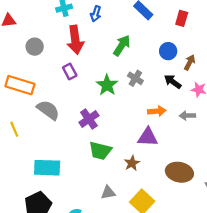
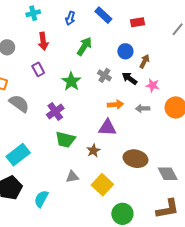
blue arrow: (96, 14) -> (70, 18), moved
red rectangle: (182, 18) -> (138, 22), turned 64
red arrow: (75, 40) -> (43, 41), size x0.7
gray cross: (135, 78) -> (104, 75), moved
cyan rectangle: (47, 168) -> (18, 155), turned -40

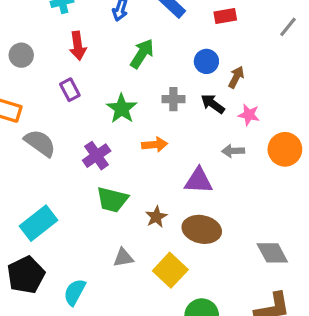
gray cross: (104, 75) -> (173, 99), turned -32
orange arrow: (115, 104) -> (155, 145), moved
purple triangle: (107, 128) -> (199, 181), moved
brown ellipse: (136, 159) -> (202, 229), moved

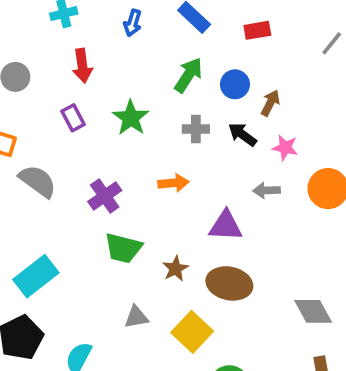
green arrow: (142, 54) -> (188, 75), moved
green star: (122, 109) -> (131, 118), moved

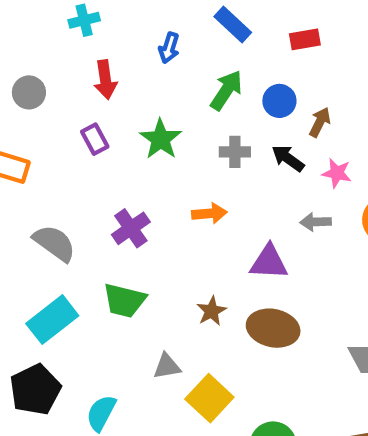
blue arrow: (133, 23) -> (169, 48), moved
gray semicircle: (38, 181) -> (54, 243), moved
green trapezoid: (123, 248) -> (124, 300), moved
yellow square: (192, 332) -> (209, 398), moved

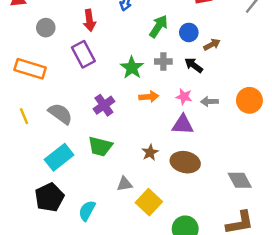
brown arrow: (320, 122) -> (212, 45), turned 35
purple rectangle: (95, 139) -> (83, 54), size x1.5
green star: (161, 139) -> (132, 68), moved
pink star: (337, 173) -> (184, 97), moved

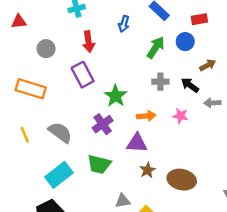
blue circle: (189, 32) -> (185, 42), moved
green star: (132, 68) -> (116, 96), moved
gray arrow: (209, 102) -> (212, 103), moved
purple triangle: (183, 125) -> (137, 143), moved

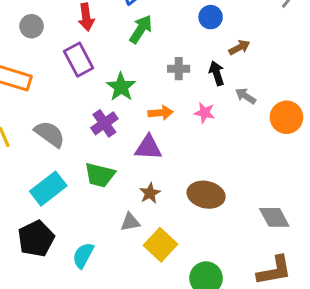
green arrow: (156, 47) -> (141, 29), moved
black arrow: (190, 85) -> (217, 73), turned 36
gray arrow: (212, 103) -> (245, 96), turned 35
brown star: (147, 170) -> (150, 193), moved

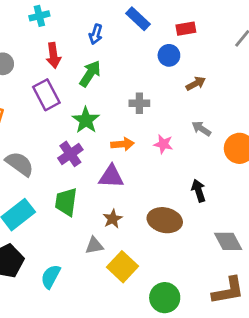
green arrow: (141, 29) -> (90, 74), moved
black arrow: (217, 73) -> (199, 191), moved
green trapezoid: (100, 175) -> (66, 202), turned 84

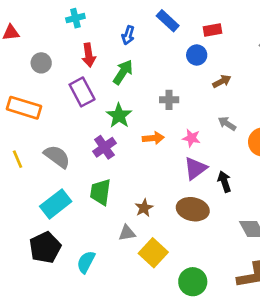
purple triangle: (111, 176) -> (195, 168), moved, turned -40

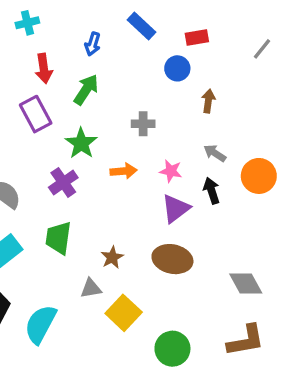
brown arrow: (222, 81) -> (208, 101), turned -54
black arrow: (224, 182) -> (212, 191), moved
cyan semicircle: (86, 262) -> (40, 324), size x1.4

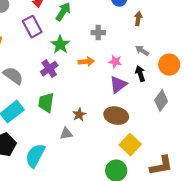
gray diamond: (246, 283) -> (161, 101), moved, turned 65
yellow square: (124, 313) -> (130, 145), moved

